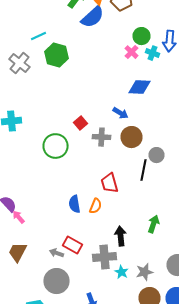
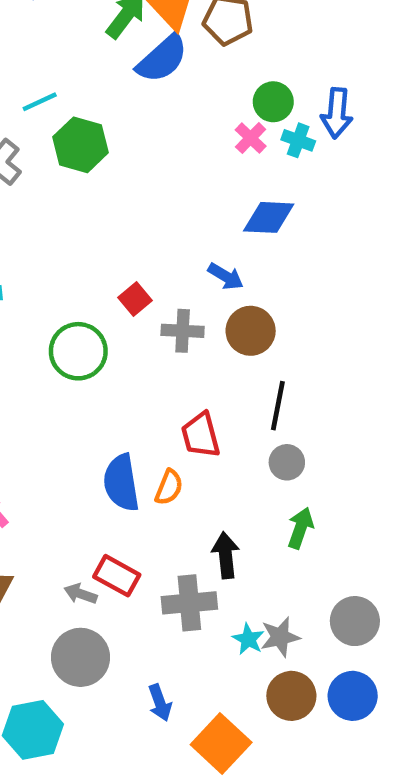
gray circle: (156, 155) -> (287, 462), moved
blue semicircle: (74, 204) -> (121, 483), size x1.4
cyan star: (122, 272) -> (248, 639), moved

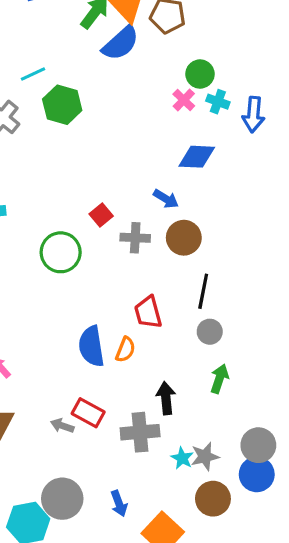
blue arrow: (337, 113) -> (253, 115), moved
gray circle: (81, 657) -> (62, 499), moved
blue circle: (353, 696) -> (257, 474), moved

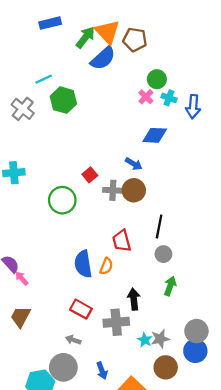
brown circle: (184, 238) -> (134, 190), moved
gray arrow: (62, 426) -> (73, 340), moved

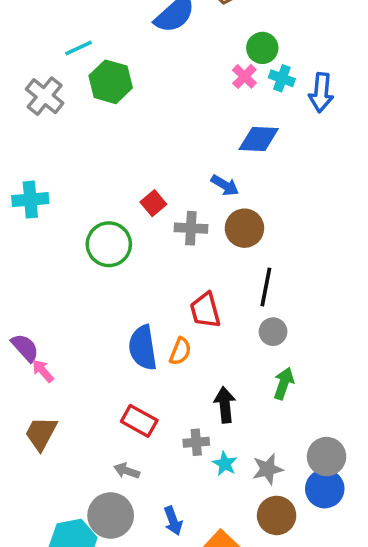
brown circle: (134, 190) -> (244, 228), moved
gray cross: (116, 322) -> (196, 442), size x0.6
cyan star: (145, 340) -> (225, 464), moved

